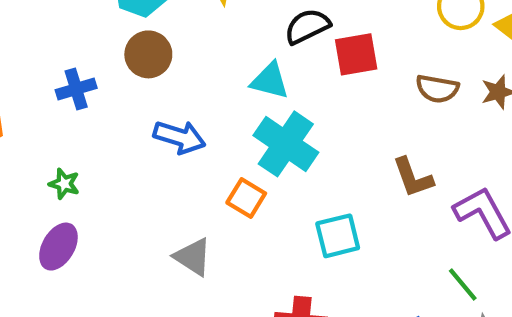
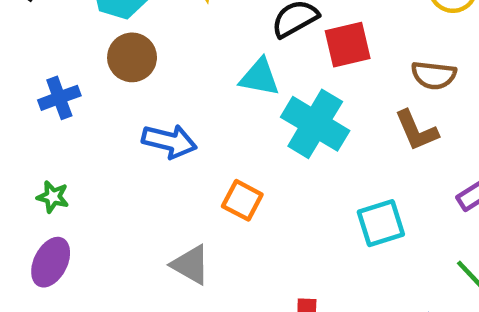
cyan cross: (286, 144) -> (315, 124), moved
brown L-shape: (413, 178) -> (416, 131), moved
cyan square: (338, 236) -> (381, 223), moved

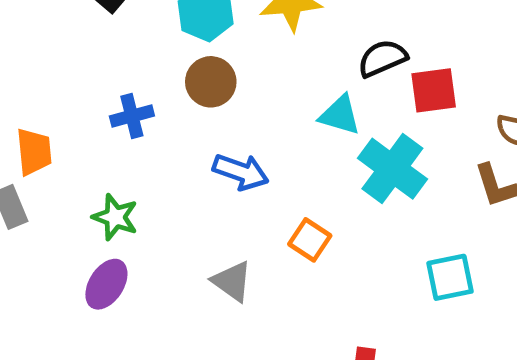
green star: (53, 197) -> (115, 217), size x1.4
gray triangle: (191, 265) -> (232, 281), moved

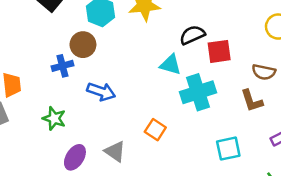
brown circle: (211, 82) -> (83, 45), moved
cyan cross: (392, 169) -> (198, 92), turned 36
blue arrow: (241, 172) -> (101, 92), moved
purple ellipse: (106, 284) -> (75, 157), moved

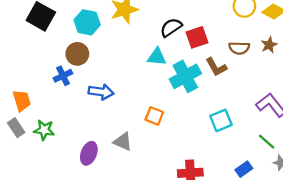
brown L-shape: (252, 101) -> (216, 67), moved
green star: (54, 118) -> (44, 130), moved

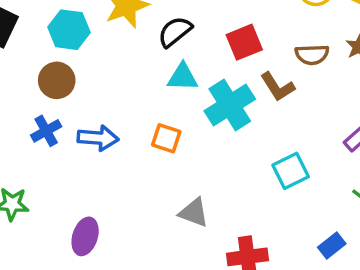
black semicircle: (171, 27) -> (175, 32), moved
blue cross: (63, 76) -> (46, 131), moved
orange square: (154, 116) -> (166, 138), moved
gray triangle: (123, 142) -> (194, 213), moved

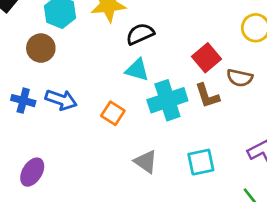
red square: (244, 42) -> (206, 58), moved, turned -32
blue cross: (46, 131) -> (23, 101), moved, turned 30
gray triangle: (194, 213) -> (146, 162), moved

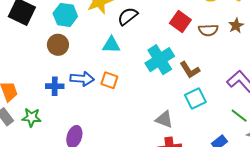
cyan triangle: (137, 70) -> (111, 45), moved
brown L-shape: (207, 96) -> (190, 70), moved
orange square: (113, 113) -> (109, 80), moved
gray triangle: (146, 162) -> (164, 119), moved

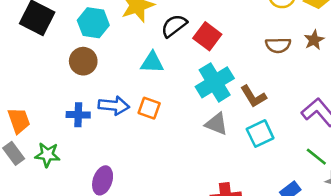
red square: (180, 22) -> (207, 36), moved
gray triangle: (164, 119) -> (216, 124), moved

